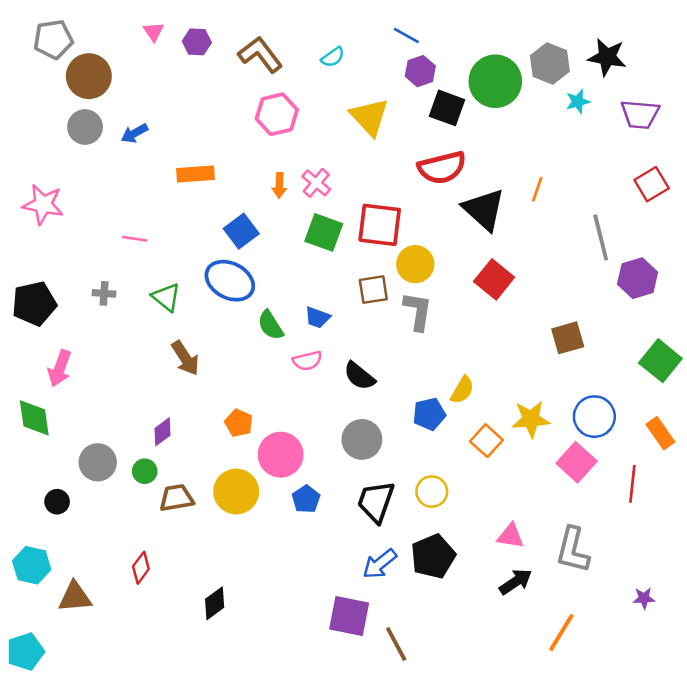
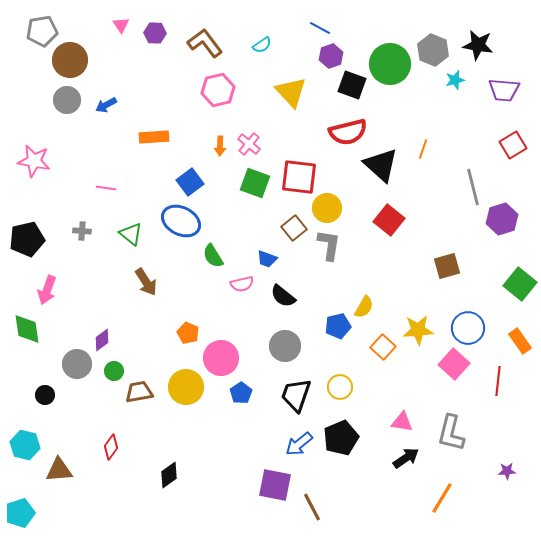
brown square: (373, 290) -> (294, 228), turned -30
blue trapezoid: (317, 318) -> (267, 259), moved
purple diamond: (162, 432) -> (102, 340), moved

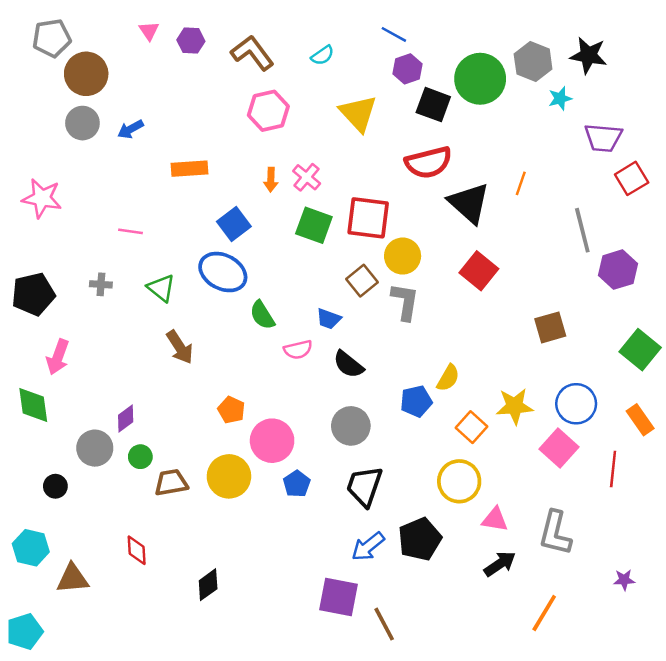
purple trapezoid: (504, 90) -> (603, 138), moved
yellow circle: (340, 387) -> (459, 481), moved, size x1.4
red diamond: (111, 447) -> (137, 550), turned -40

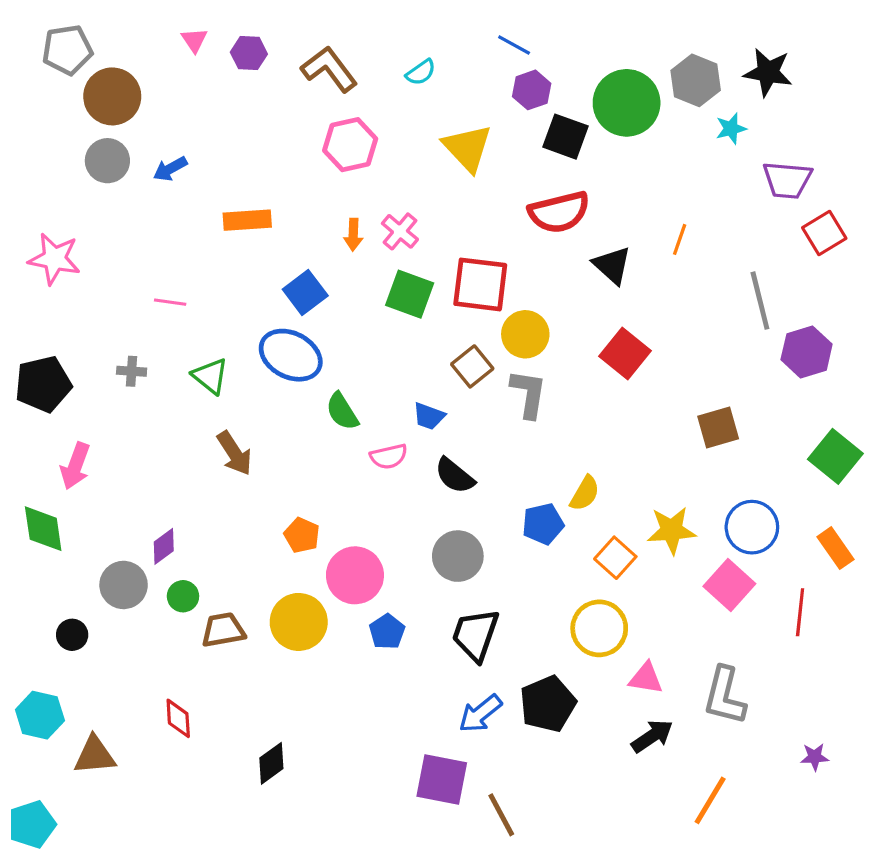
black triangle: (469, 203) -> (612, 265), size x0.7

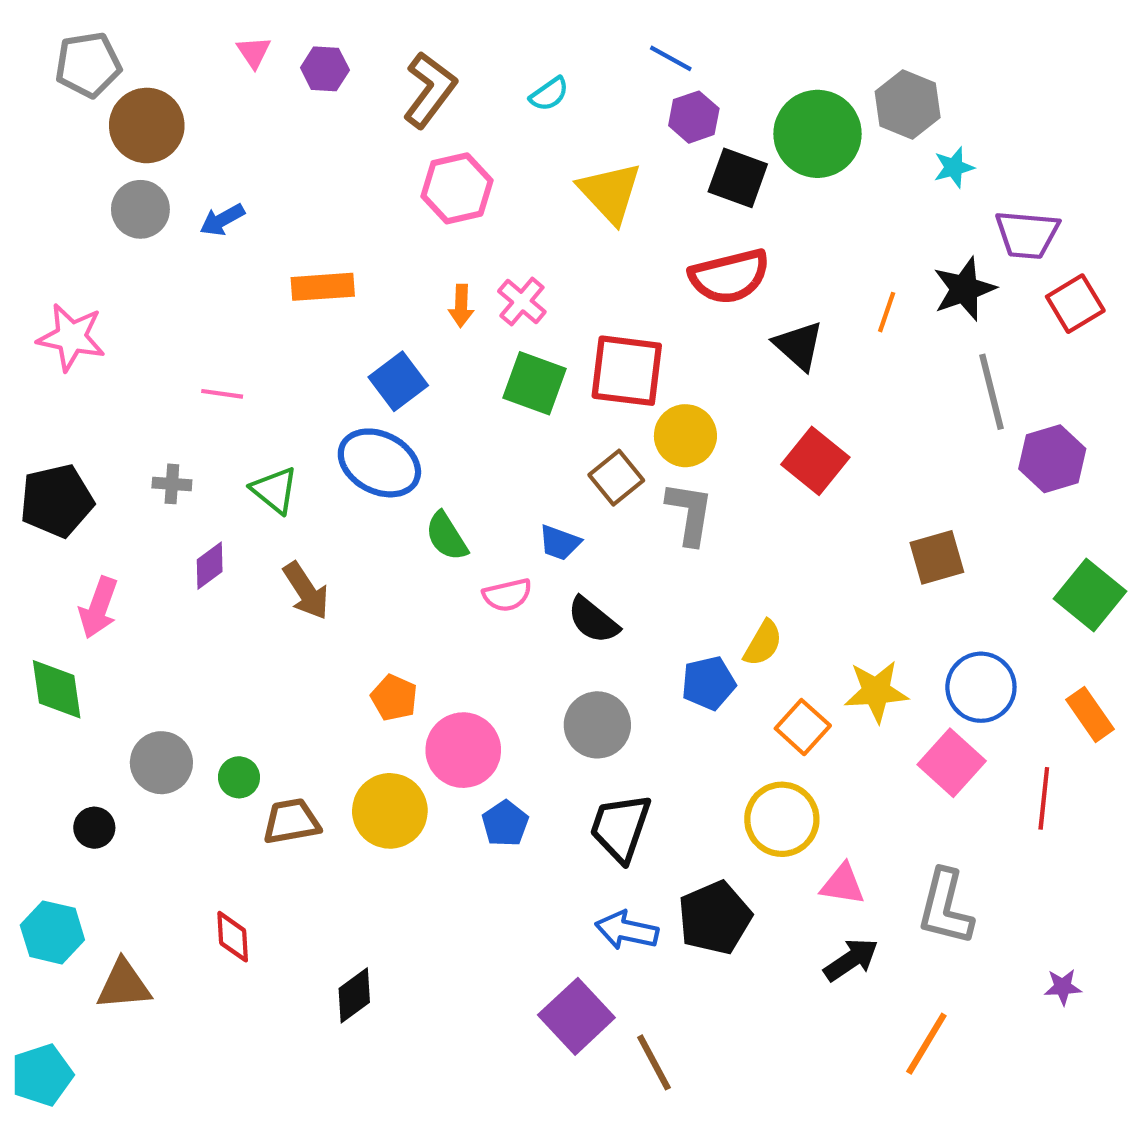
brown L-shape: (329, 69) -> (430, 90), turned 74
black star: (768, 72) -> (964, 289), moved, turned -30
purple diamond: (164, 546) -> (210, 566), moved
blue arrow: (480, 714) -> (627, 930), turned 51
purple square: (442, 779) -> (576, 1016), turned 36

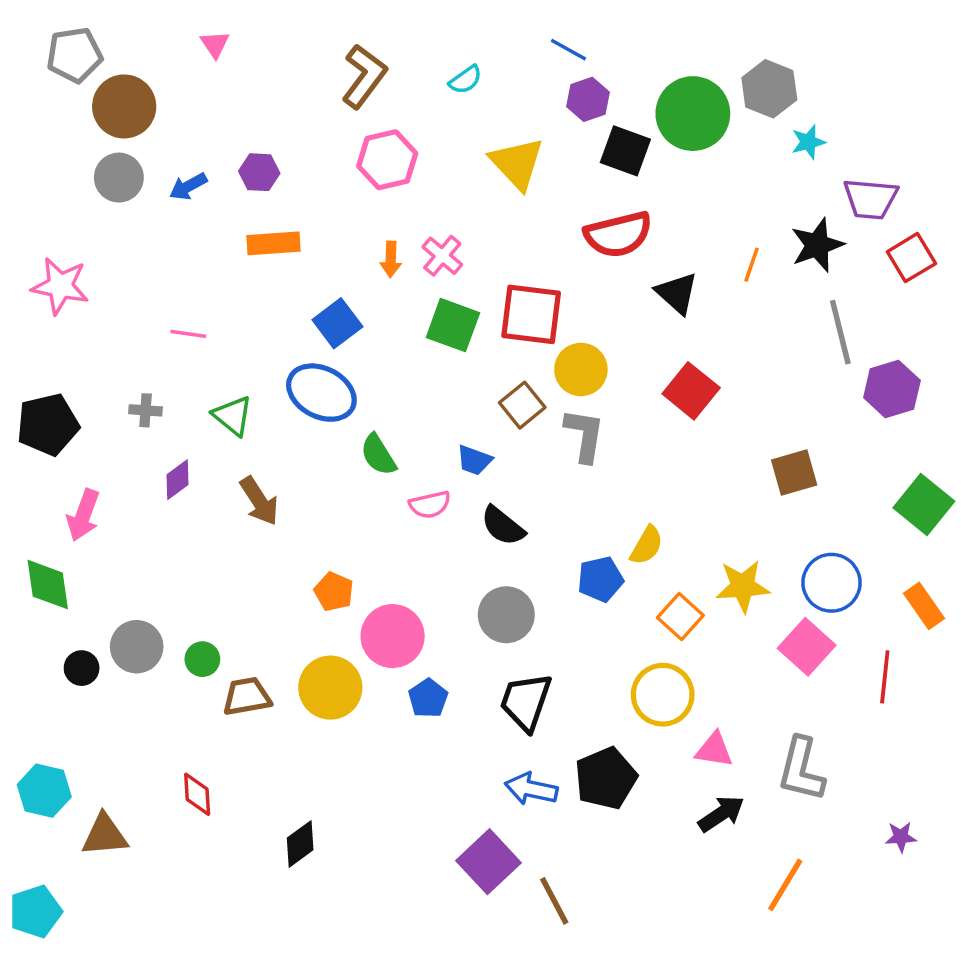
purple hexagon: (325, 69) -> (259, 172), moved
black circle: (94, 828) -> (82, 668), moved

